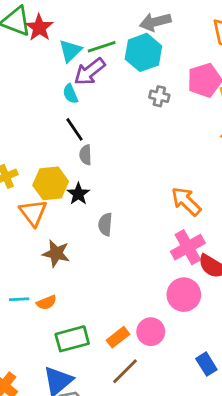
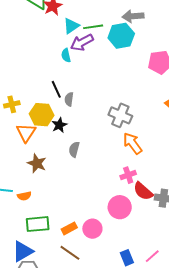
gray cross: (159, 96) -> (120, 115), moved, size x1.6
black line: (75, 129) -> (56, 89), moved
pink cross: (188, 247) -> (128, 175), size x0.7
brown line: (125, 371) -> (70, 253), turned 70

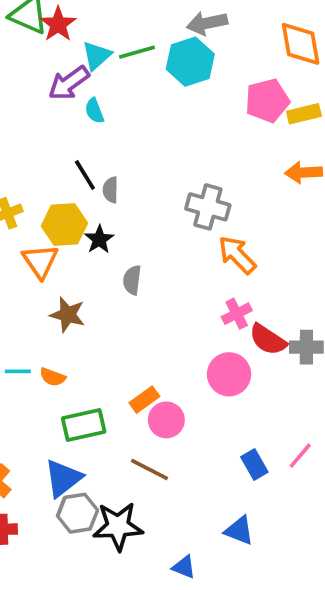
purple arrow: (82, 42) -> (69, 83), moved
orange semicircle: (24, 196) -> (53, 377), turned 40
orange rectangle: (69, 228) -> (144, 400), moved
pink circle: (92, 229) -> (166, 420), moved

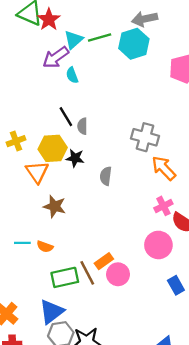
black star: (99, 239) -> (75, 158), turned -30
gray semicircle: (132, 280) -> (106, 176), moved
blue rectangle: (254, 464) -> (176, 285), moved
brown line: (150, 469) -> (87, 273), moved, turned 35

